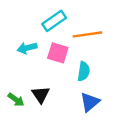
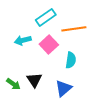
pink square: (58, 53) -> (49, 44), turned 30
blue triangle: (90, 102) -> (63, 88), moved

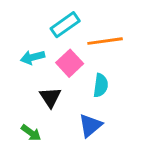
black triangle: (34, 80) -> (50, 97), moved
green arrow: (13, 84) -> (31, 133), moved

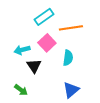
cyan arrow: (33, 57) -> (22, 50), moved
blue triangle: (90, 125) -> (71, 90), moved

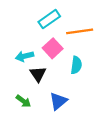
blue triangle: (71, 90) -> (58, 101), moved

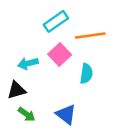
black triangle: (38, 74) -> (16, 90), moved, turned 48
blue triangle: (58, 101) -> (66, 114), turned -42

